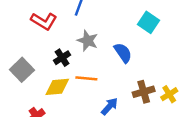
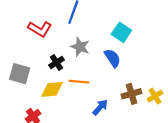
cyan square: (149, 22) -> (121, 32), moved
gray square: (22, 70) -> (20, 74), turned -30

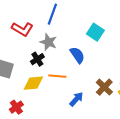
gray star: (80, 47) -> (48, 42), moved
blue semicircle: (112, 58) -> (77, 55), moved
brown cross: (131, 94) -> (104, 87), turned -30

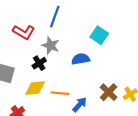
blue semicircle: (77, 55) -> (81, 59), turned -66
orange line: (57, 76) -> (60, 93), moved

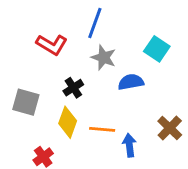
gray star: (51, 46) -> (104, 58), moved
yellow diamond: (35, 88) -> (68, 122), turned -65
blue arrow: (80, 105) -> (129, 145), turned -49

